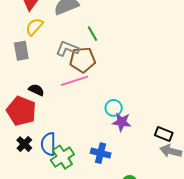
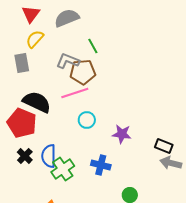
black semicircle: (36, 90) -> (37, 102), size x1.8
cyan circle: (114, 108) -> (87, 120), moved

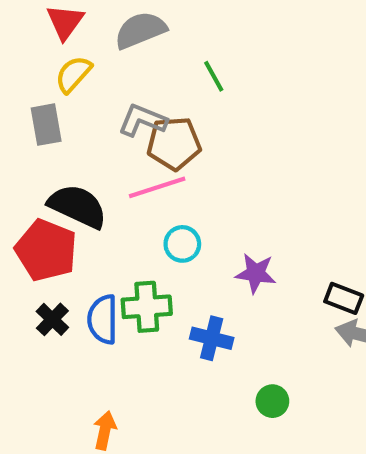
green line: (93, 46) -> (214, 76), moved
green cross: (63, 169) -> (147, 307), moved, turned 30

